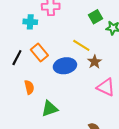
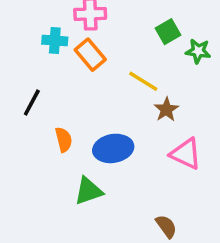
orange rectangle: (39, 52) -> (90, 55), moved
blue ellipse: (65, 66) -> (113, 148), moved
orange semicircle: (29, 87) -> (64, 140), moved

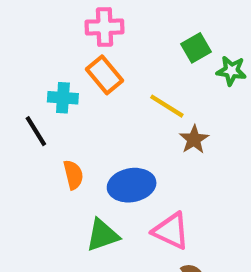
cyan cross: (55, 41) -> (63, 98), moved
black line: (32, 102) -> (36, 131), turned -60
pink triangle: (186, 154) -> (171, 231), moved

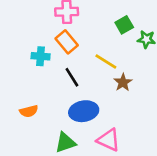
black line: (36, 131) -> (72, 77), moved
orange semicircle: (73, 175) -> (29, 111), moved, turned 90

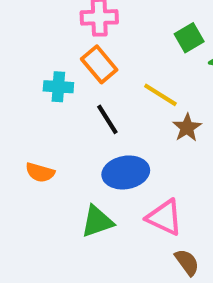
orange semicircle: (29, 111) -> (40, 172), turned 30

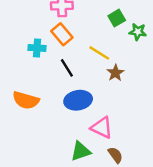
orange semicircle: (40, 172) -> (26, 100), size x1.5
green triangle: (97, 221) -> (81, 151), moved

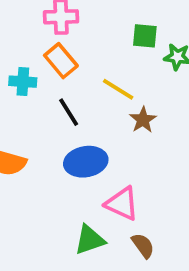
green square: (117, 18) -> (145, 36), turned 35

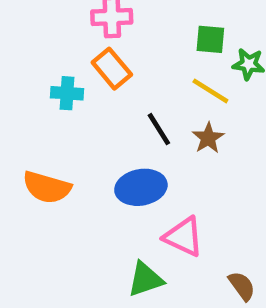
yellow line: (118, 89) -> (210, 91), moved
black line: (69, 112) -> (159, 129), moved
brown semicircle: (143, 246) -> (242, 286), moved

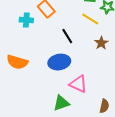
brown star: (208, 138) -> (101, 43), moved
brown semicircle: (242, 286) -> (104, 106), turned 48

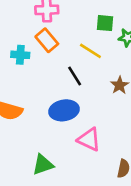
yellow line: (90, 19) -> (90, 51), moved
green triangle: (61, 103) -> (43, 165), moved

